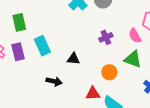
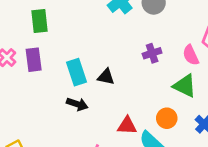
cyan rectangle: (42, 46) -> (77, 72), moved
orange circle: (109, 72) -> (167, 118), moved

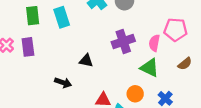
purple cross: (152, 53) -> (123, 42), size x1.5
pink semicircle: (191, 55) -> (154, 43), turned 35
cyan rectangle: (77, 72) -> (62, 17), moved

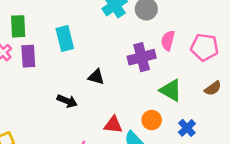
green rectangle: (33, 16) -> (18, 26), moved
cyan rectangle: (62, 17) -> (65, 39), moved
pink semicircle: (154, 43) -> (168, 41), moved

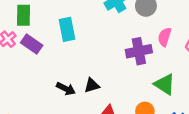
purple rectangle: (28, 56) -> (32, 44), turned -55
black triangle: (96, 77) -> (92, 85), moved, turned -35

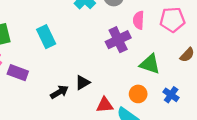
purple rectangle: (32, 44) -> (18, 73), moved
black arrow: (66, 89) -> (59, 92), turned -42

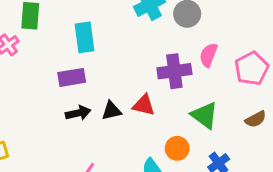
pink pentagon: (172, 20) -> (252, 68), turned 30
purple rectangle: (18, 73) -> (72, 77), moved, turned -48
red triangle: (105, 105) -> (144, 105), moved

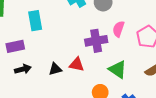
purple rectangle: (72, 77) -> (15, 46), moved
black arrow: (78, 113) -> (23, 69), moved

